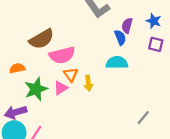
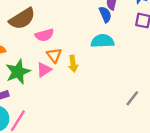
pink semicircle: (62, 55) -> (44, 35), size x0.7

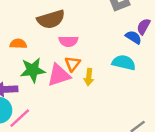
blue semicircle: (105, 14) -> (133, 37), turned -49
pink triangle: (44, 70) -> (59, 75), size x1.5

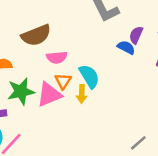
cyan semicircle: (124, 63) -> (89, 76), moved, turned 50

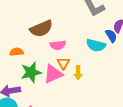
blue semicircle: (126, 47) -> (111, 36), turned 32
cyan semicircle: (89, 76) -> (96, 45), moved, turned 138

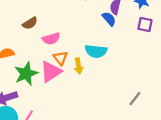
brown semicircle: (41, 29) -> (30, 23), size x0.6
cyan semicircle: (96, 45) -> (96, 51), moved

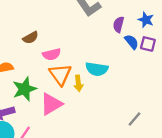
blue semicircle: (109, 19) -> (132, 42), moved
orange triangle: (60, 58) -> (60, 74), size x1.5
pink triangle: (51, 72) -> (51, 104), moved

